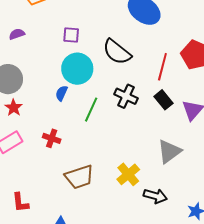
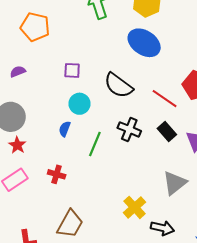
red line: (162, 67) -> (165, 99), turned -68
cyan circle: (77, 69) -> (79, 104), size x0.7
brown trapezoid: (79, 177) -> (70, 224), moved, turned -40

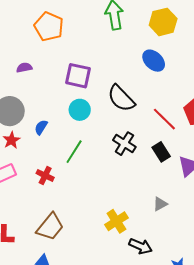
blue ellipse: (144, 43) -> (154, 61), size x0.7
purple square: (72, 70) -> (78, 76), size x1.5
blue semicircle: (65, 129) -> (41, 127), moved
green line: (95, 144) -> (74, 152), moved
gray triangle: (175, 183) -> (160, 204), size x0.6

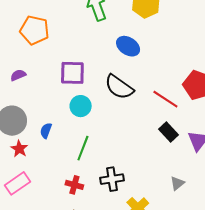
blue ellipse: (154, 61) -> (128, 46), moved
black cross: (124, 144) -> (112, 179), moved, turned -30
red cross: (45, 175) -> (74, 185), moved

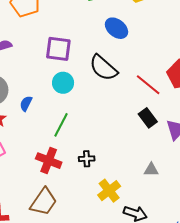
black cross: (112, 179) -> (87, 159), size x0.7
gray triangle: (177, 183) -> (151, 170), turned 35
red cross: (74, 185) -> (49, 161), size x1.4

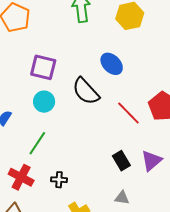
blue ellipse: (116, 28) -> (112, 64), moved
black rectangle: (148, 118) -> (121, 161), moved

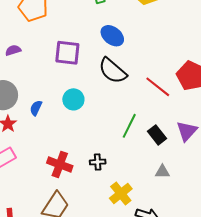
blue ellipse: (112, 64) -> (112, 36), moved
cyan circle: (44, 102) -> (73, 99), moved
green line: (37, 143) -> (129, 126), moved

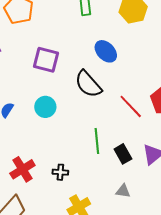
blue ellipse: (112, 36) -> (106, 51), moved
green line: (129, 126) -> (97, 141), turned -40
red cross: (60, 164) -> (22, 169), turned 30

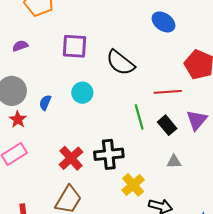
blue ellipse: (106, 51) -> (164, 22), moved
red line: (131, 106) -> (168, 92), moved, turned -40
black cross: (60, 172) -> (109, 154), size x1.8

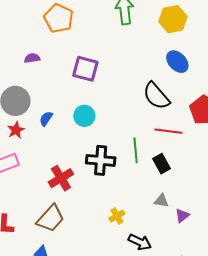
black semicircle: (120, 63) -> (156, 96), moved
purple triangle: (197, 120) -> (182, 216), moved, size x0.7
black cross: (109, 154) -> (101, 160), moved
yellow cross: (133, 185) -> (117, 216), size x0.7

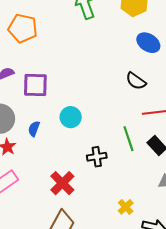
purple square: (85, 69) -> (35, 85), moved
black semicircle: (156, 96) -> (136, 81), size x0.7
black cross: (101, 160) -> (97, 157), size x0.7

